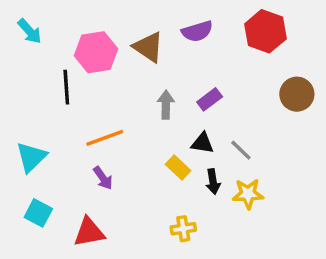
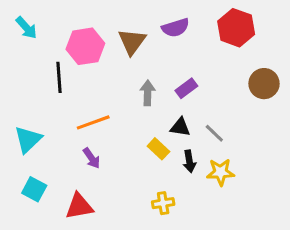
brown triangle: (148, 47) -> (132, 42), turned 32

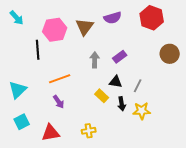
gray line: (214, 133) -> (138, 86), turned 72
cyan square: (34, 189) -> (22, 122), turned 35
yellow cross: (163, 203) -> (89, 131), moved

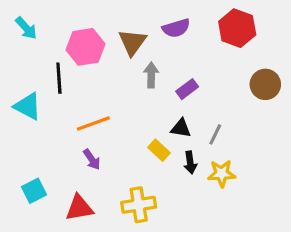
gray arrow: (95, 60) -> (151, 75), moved
cyan triangle: (18, 90) -> (28, 106), moved, turned -48
yellow cross: (89, 131) -> (139, 205), size x1.5

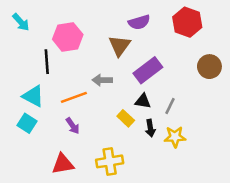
brown triangle: (132, 42) -> (119, 46), moved
gray arrow: (151, 75) -> (102, 80), moved, turned -90
purple rectangle: (187, 89) -> (148, 70), size x1.6
cyan triangle: (28, 106) -> (33, 96), moved
cyan square: (34, 191) -> (27, 123), moved, turned -30

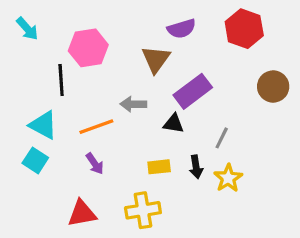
black triangle: (143, 101) -> (174, 123), moved
yellow rectangle: (126, 118) -> (159, 167), moved, turned -49
yellow star: (175, 137) -> (228, 178), turned -30

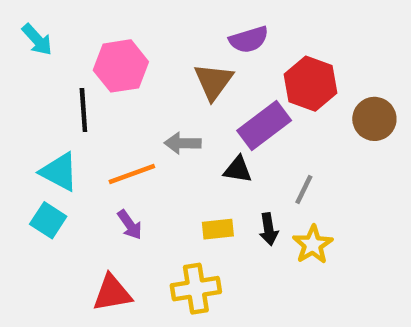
red hexagon: (244, 29) -> (311, 84), moved

